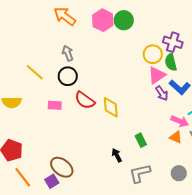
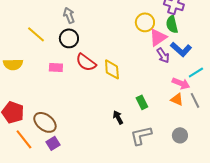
yellow circle: (153, 54) -> (145, 22), moved
brown ellipse: (62, 167) -> (45, 122), moved

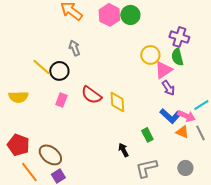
black circle: (69, 38) -> (59, 71), moved
blue L-shape: (181, 49) -> (170, 116), moved
pink rectangle: (56, 67) -> (61, 100), turned -72

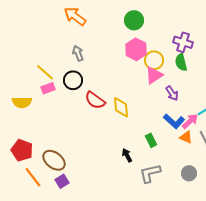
pink hexagon: (109, 15) -> (136, 49), moved
pink triangle: (163, 70) -> (154, 75), moved
black circle: (59, 71) -> (73, 80), moved
pink rectangle: (61, 100) -> (48, 88), moved, turned 48
pink arrow: (186, 116) -> (190, 121), turned -66

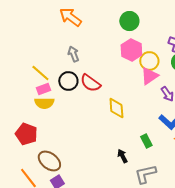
red semicircle: (95, 100) -> (90, 83), moved
yellow semicircle: (22, 102) -> (44, 103), moved
red pentagon: (22, 150) -> (26, 134), moved

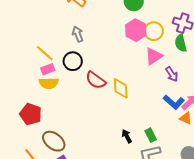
yellow circle: (149, 61) -> (154, 31), moved
red semicircle: (90, 83) -> (96, 80), moved
green rectangle: (146, 141) -> (151, 135), moved

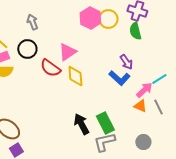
pink triangle: (154, 56) -> (67, 52), moved
blue L-shape: (174, 102) -> (119, 78), moved
green rectangle: (151, 135) -> (105, 123), size x1.5
black arrow: (127, 136) -> (81, 124), size x1.5

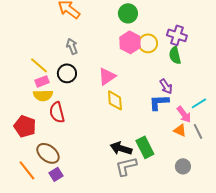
red semicircle: (50, 68) -> (57, 112), moved, turned 40
blue L-shape: (119, 78) -> (159, 102), turned 135
pink arrow: (144, 90) -> (184, 114), turned 96
black arrow: (81, 124) -> (121, 148), turned -45
gray L-shape: (104, 142) -> (126, 166), moved

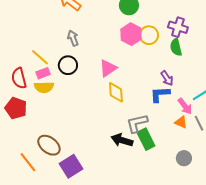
red semicircle: (57, 112) -> (19, 78), moved
red pentagon: (25, 126) -> (16, 108), moved
gray L-shape: (126, 166) -> (137, 123), moved
purple square: (56, 174) -> (71, 166), moved, size x1.6

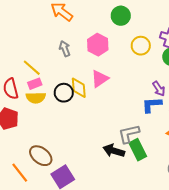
pink hexagon: (131, 34) -> (98, 45), moved
black circle: (68, 65) -> (64, 93), moved
yellow diamond: (116, 92) -> (79, 88), moved

